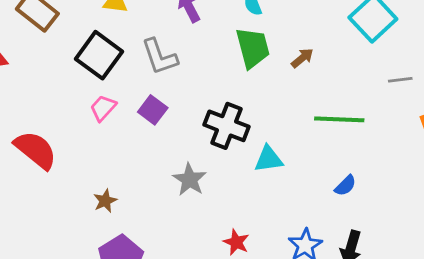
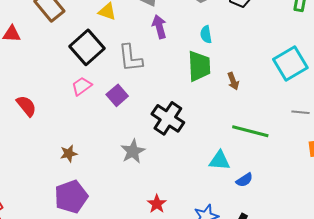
brown arrow: (302, 58) -> (233, 81), turned 96
red semicircle: (36, 150) -> (26, 106), size x0.7
cyan triangle: (269, 159) -> (220, 160), moved

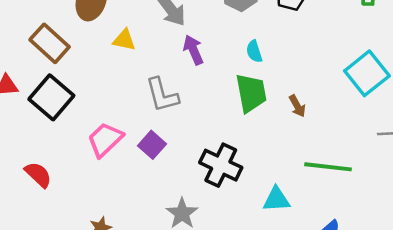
black square: (87, 47) -> (51, 97), moved
pink trapezoid: (82, 86) -> (105, 140), size x1.4
cyan triangle: (220, 160) -> (276, 199), moved

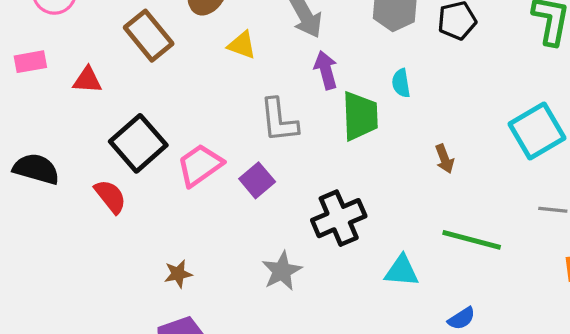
green trapezoid: (251, 93) -> (360, 116), moved
black square: (51, 97) -> (138, 143), moved
black cross: (221, 165) -> (339, 218), turned 33

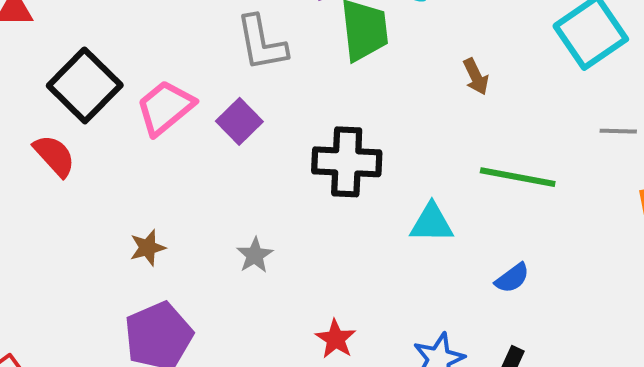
black cross: (339, 218) -> (347, 162), turned 30
gray star: (282, 271) -> (255, 255), moved, size x0.7

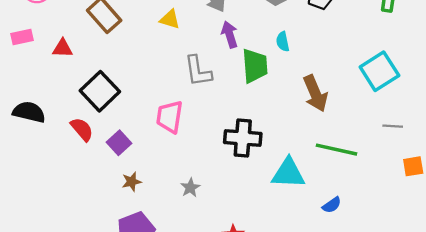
brown arrow: (476, 77) -> (315, 93), size x1.8
pink trapezoid: (165, 108) -> (170, 117), moved, turned -44
purple square: (239, 121) -> (119, 143), moved
cyan triangle: (432, 223) -> (288, 173), size x1.4

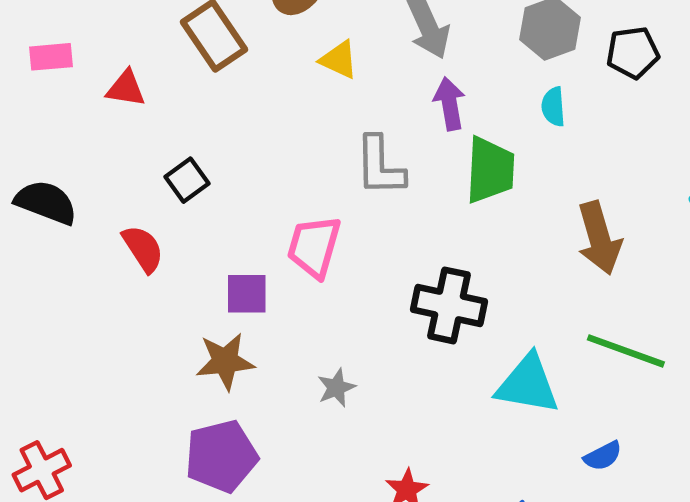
cyan semicircle: (283, 42) -> (553, 107), moved
black square: (100, 91) -> (187, 180), size x0.6
purple square: (119, 143) -> (247, 294), moved, turned 35
brown star: (132, 182) -> (225, 361), size x1.5

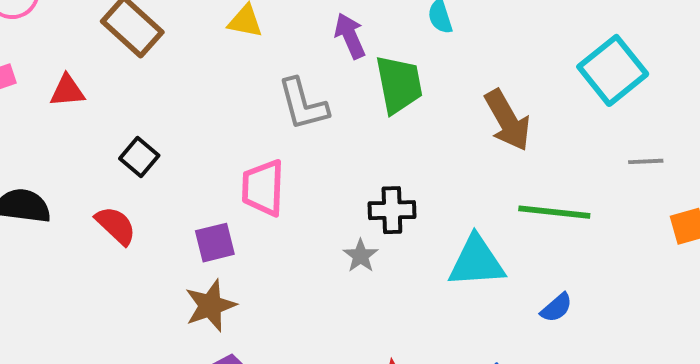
black cross: (449, 305) -> (392, 210), size x0.7
gray star: (336, 388) -> (361, 256), moved

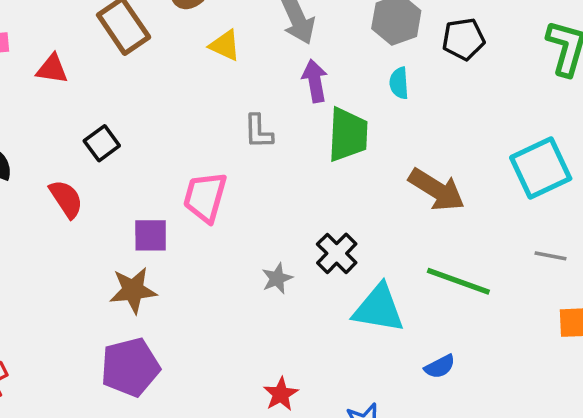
gray L-shape: (303, 104) -> (258, 132), size x0.7
brown arrow: (508, 120) -> (437, 190), turned -42
black cross: (392, 210) -> (337, 253), moved, turned 33

